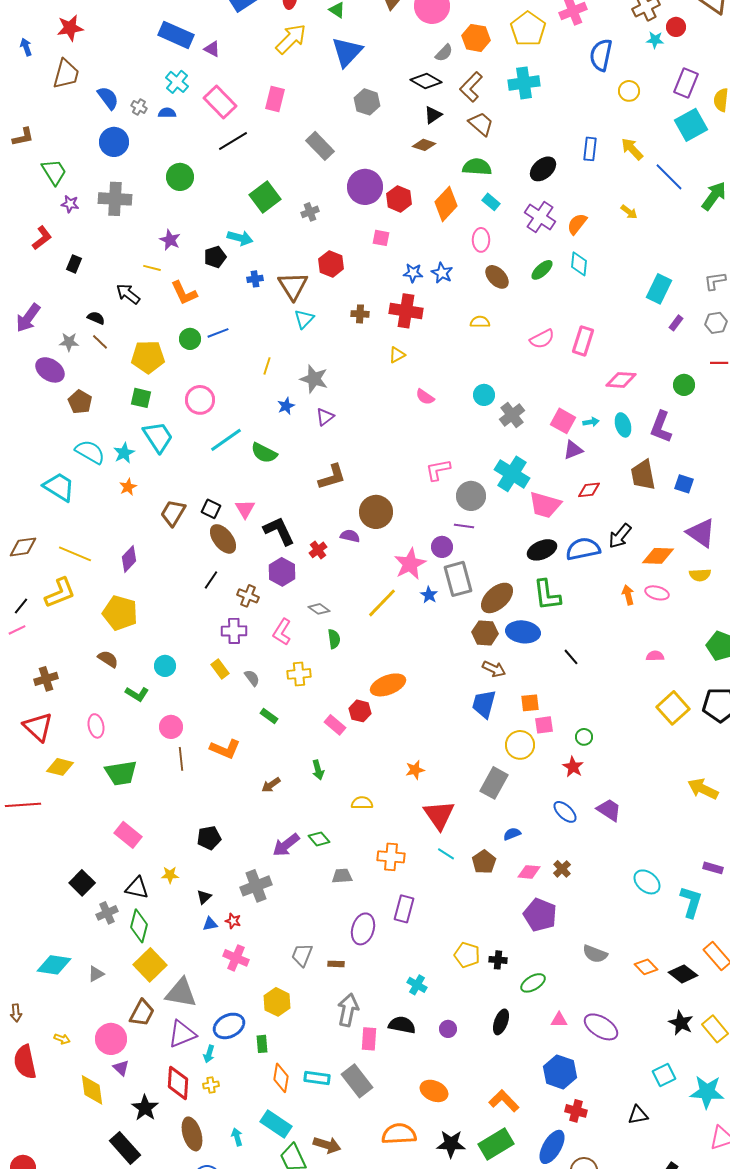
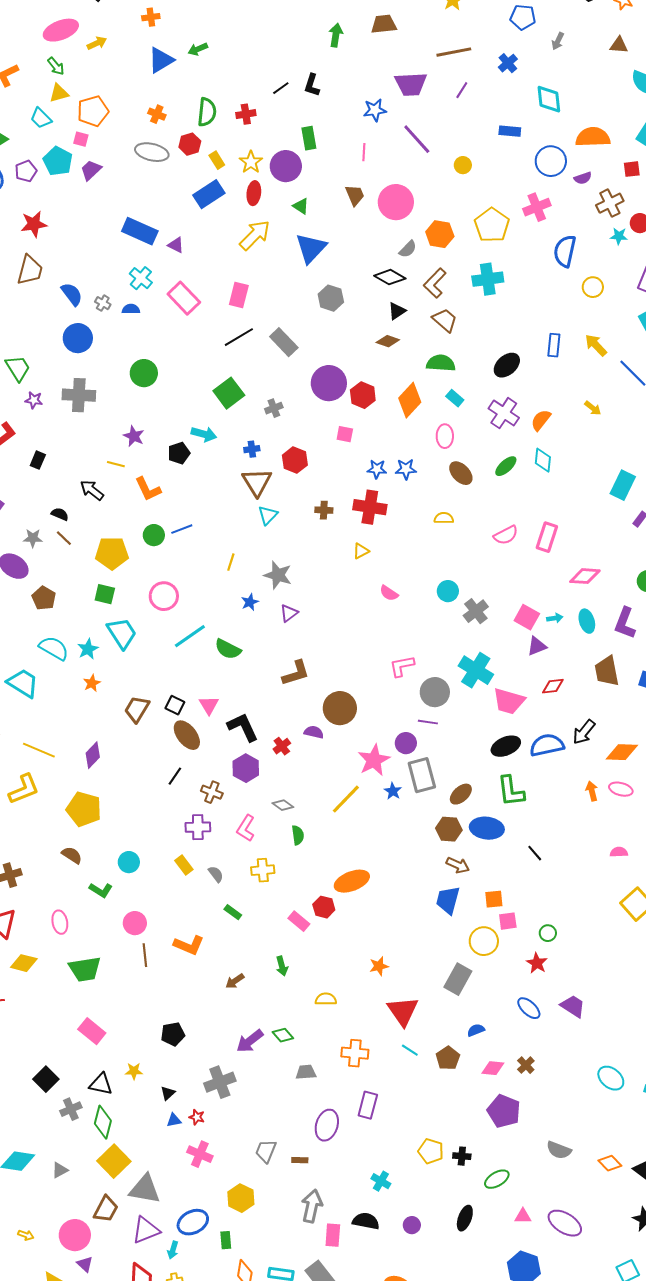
black line: (233, 141) -> (239, 337), moved
blue star: (442, 273) -> (406, 469), turned -30
blue cross: (255, 279) -> (252, 449), moved
brown ellipse: (497, 598) -> (461, 794), size x0.7

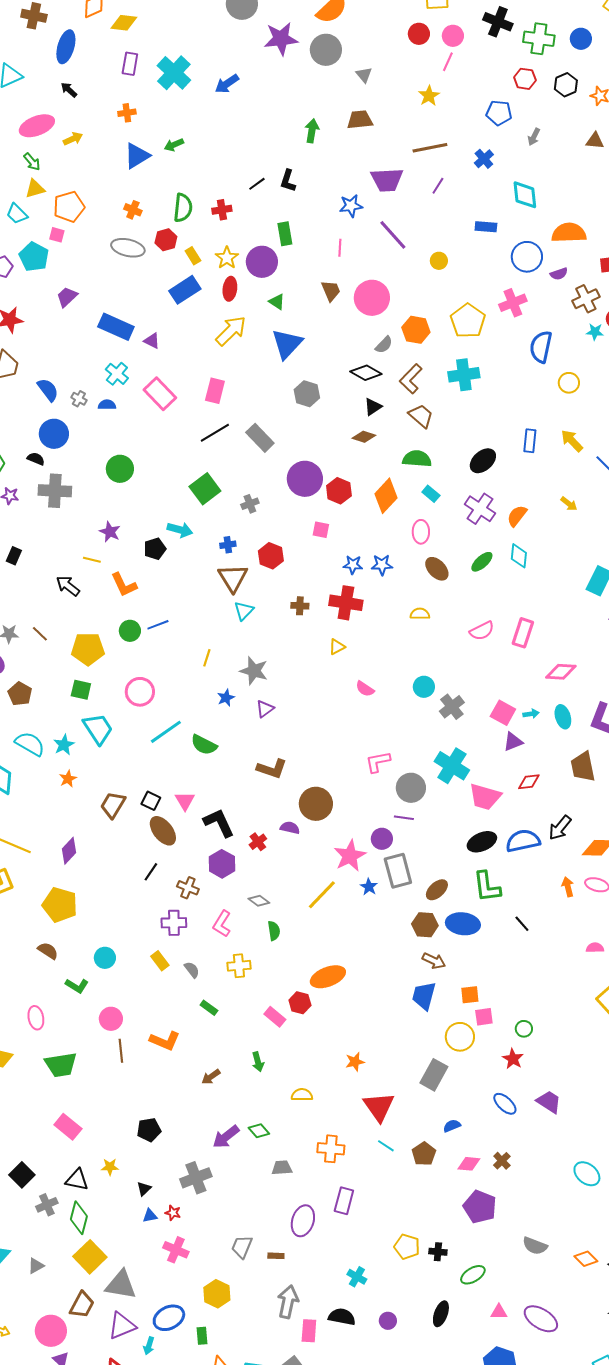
purple trapezoid: (91, 170) -> (67, 297), moved
black semicircle: (60, 514) -> (36, 459), moved
brown L-shape: (296, 673) -> (272, 769), turned 36
black line: (535, 853) -> (522, 924), moved

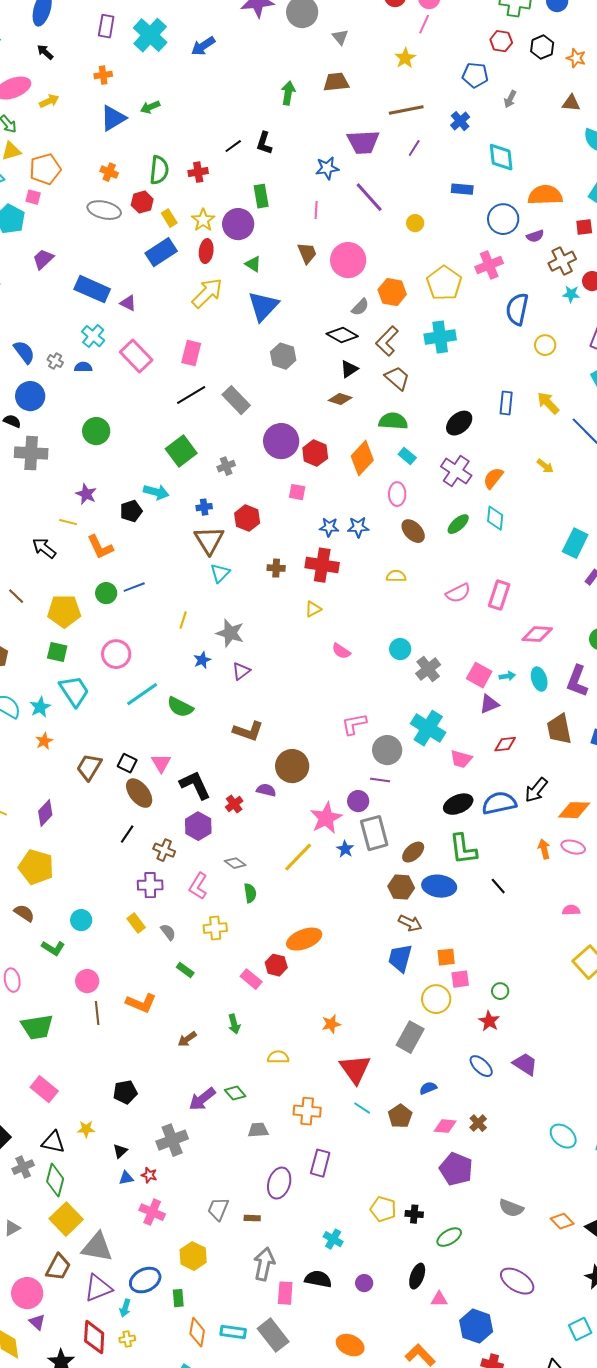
pink trapezoid: (485, 797) -> (461, 759), size x0.7
pink triangle: (499, 1312) -> (439, 1299), moved

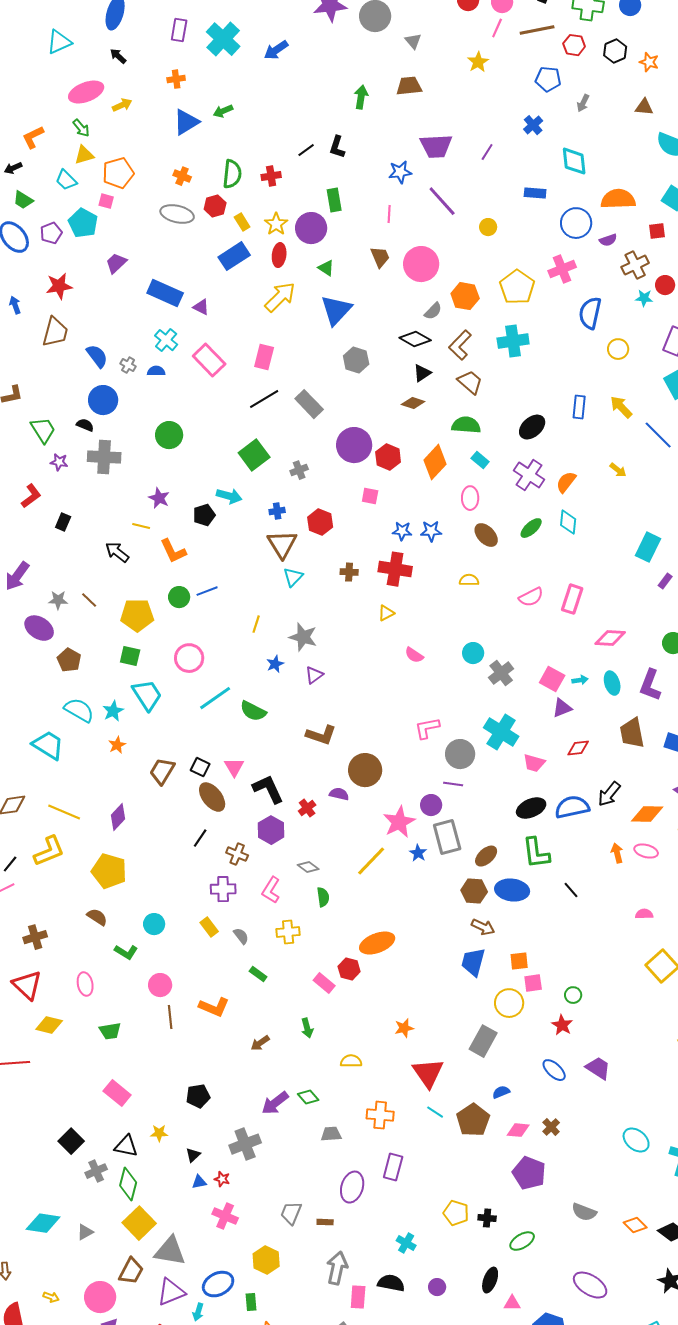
brown line: (406, 110) -> (537, 30), moved
green trapezoid: (37, 1027) -> (110, 1031), size x0.7
brown pentagon: (400, 1116) -> (473, 1120), size x1.4

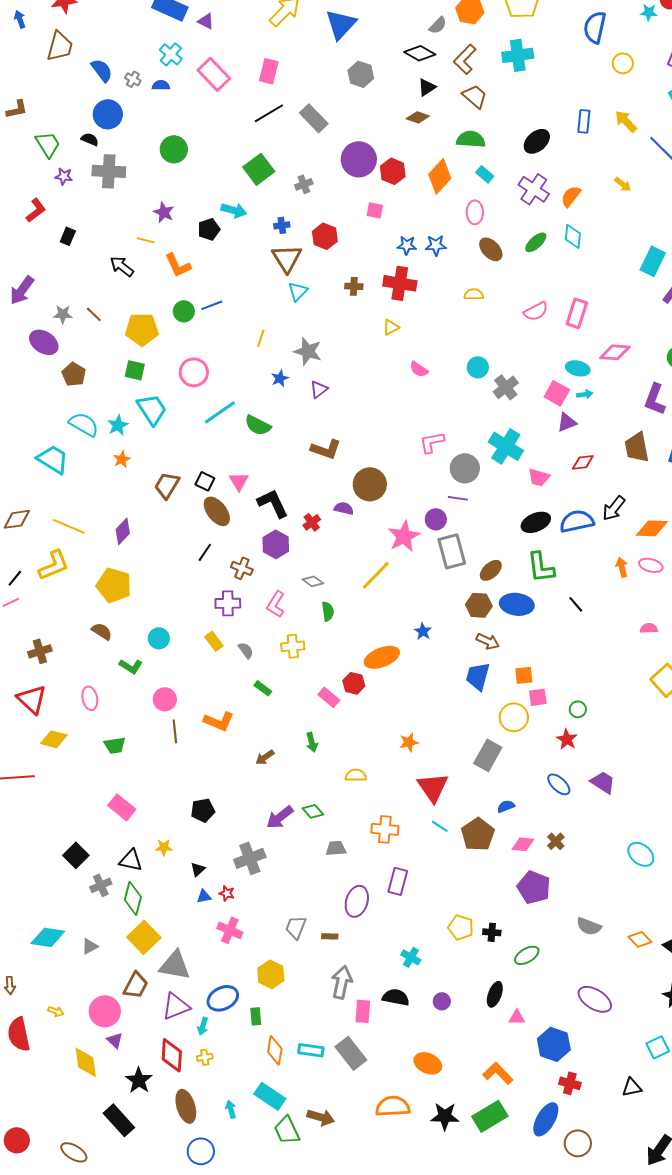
cyan ellipse: (612, 683) -> (578, 368), moved, turned -60
blue star: (418, 853) -> (423, 631), moved

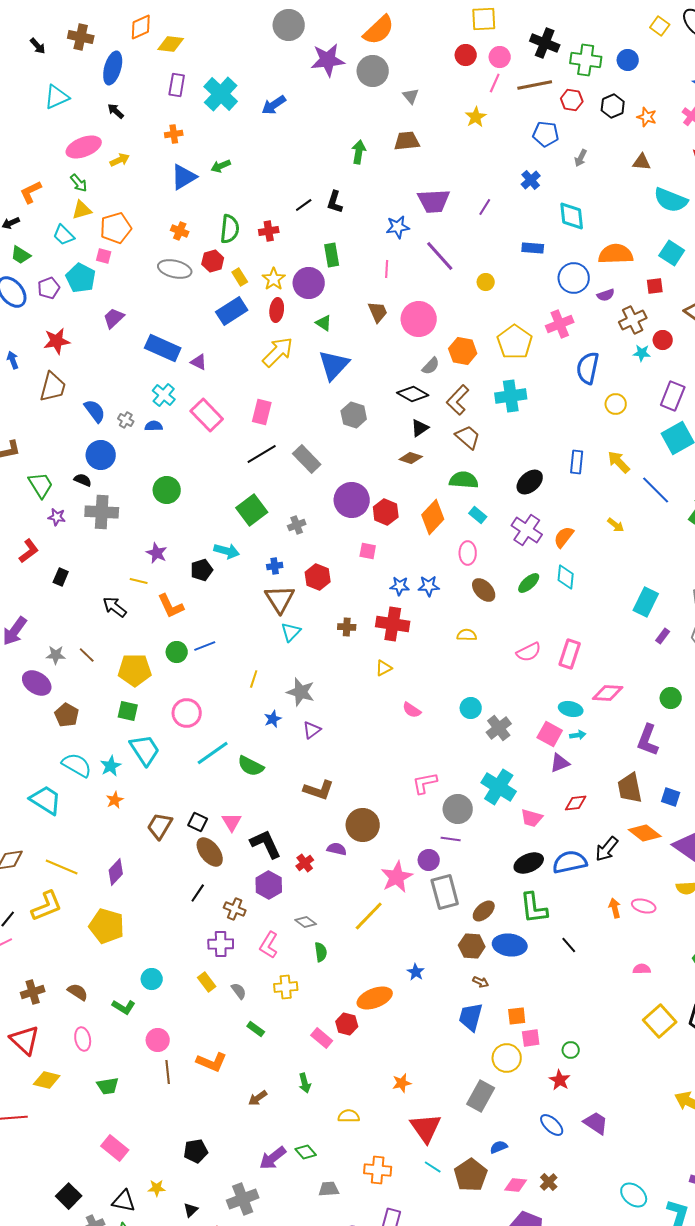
orange diamond: (652, 528) -> (645, 833), moved, turned 36
brown semicircle: (102, 631) -> (78, 992), moved
brown arrow: (488, 641) -> (481, 982), size x0.7

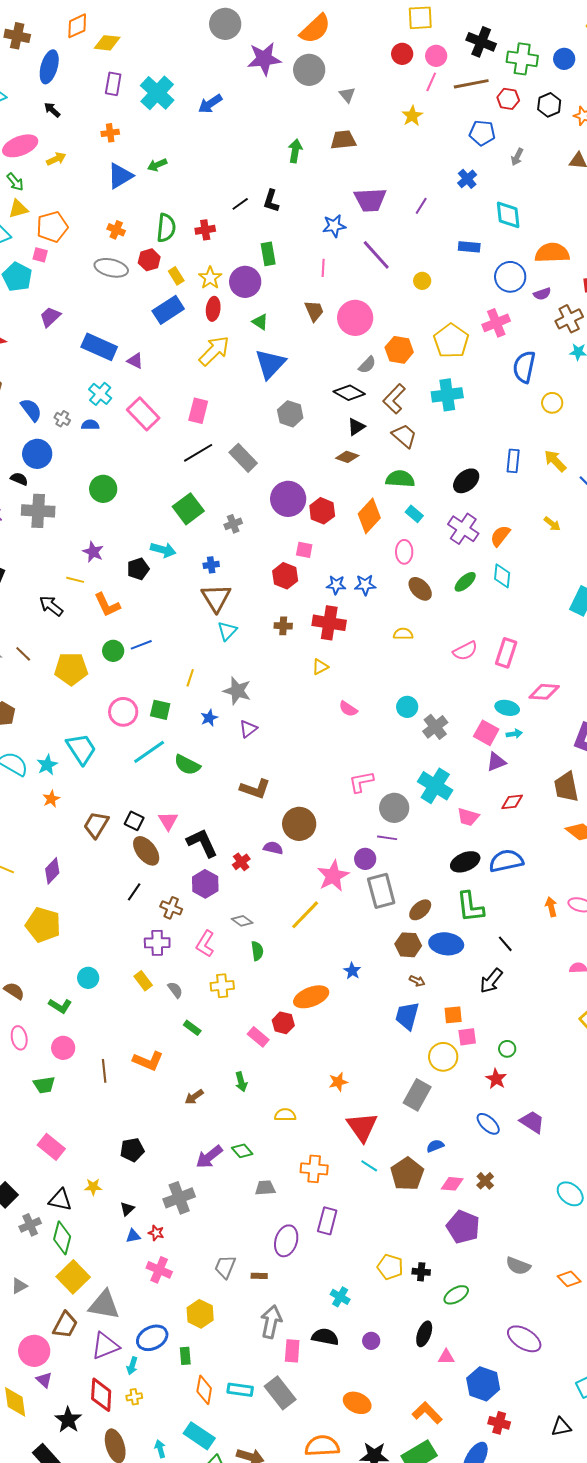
red hexagon: (318, 577) -> (285, 576), moved
green square: (128, 711) -> (160, 710), moved
black arrow: (607, 849) -> (491, 981), moved
pink circle: (158, 1040) -> (63, 1048), moved

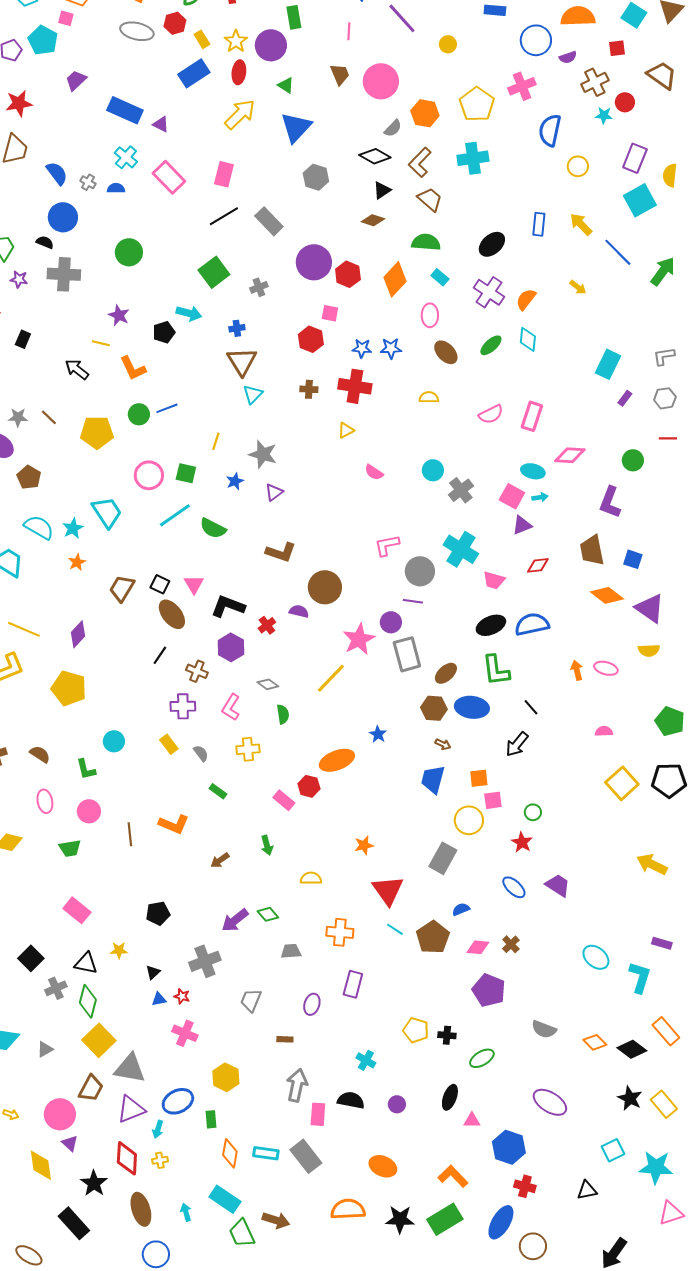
black L-shape: (202, 843) -> (228, 606), turned -44
green L-shape: (60, 1006) -> (86, 769), turned 45
purple ellipse: (286, 1241) -> (312, 1004), size x0.7
gray trapezoid: (225, 1267) -> (251, 1000), moved

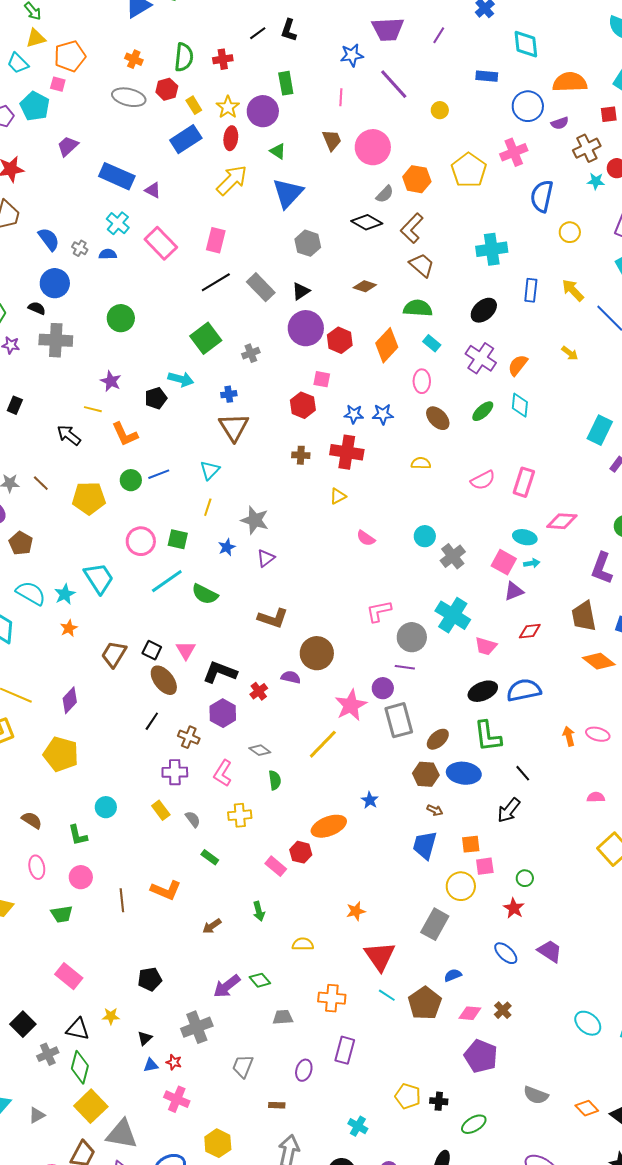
cyan cross: (473, 158) -> (492, 249), moved
black triangle: (382, 190) -> (301, 291), moved
cyan triangle: (253, 394) -> (210, 470), moved

